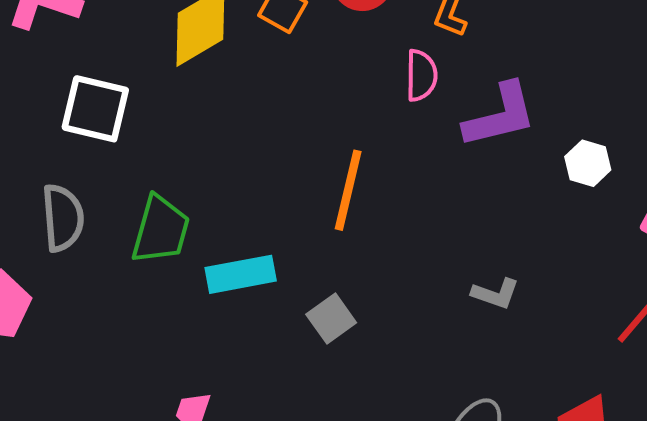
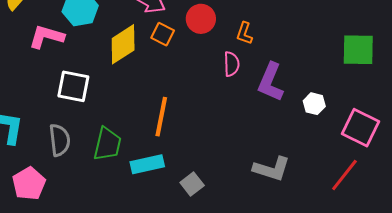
purple L-shape: (500, 115) -> (271, 82), turned 129
orange line: (348, 190) -> (161, 117), moved
gray L-shape: (495, 294) -> (272, 169), size x1.6

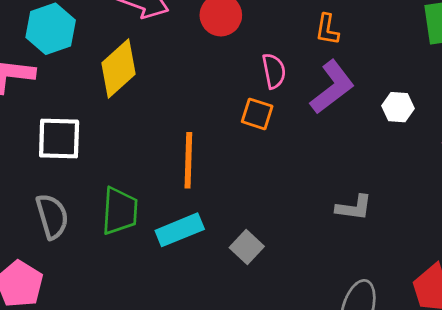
orange L-shape: (244, 33) -> (327, 29), moved
orange square: (163, 34) -> (257, 114), moved
purple L-shape: (271, 82) -> (332, 87), turned -141
gray L-shape: (272, 169) -> (354, 208), size x0.7

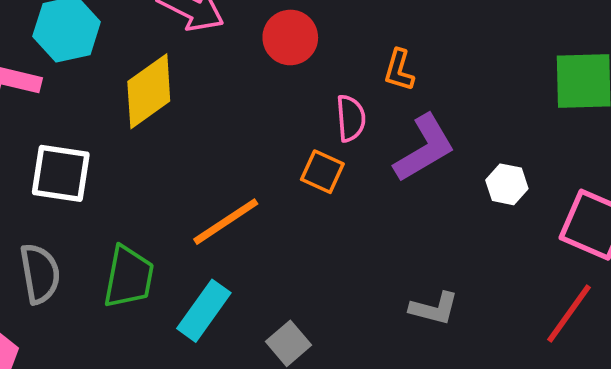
orange L-shape: (327, 29) -> (399, 70), moved
orange line: (188, 160) -> (226, 222), turned 48
cyan rectangle: (180, 230) -> (204, 311), turned -39

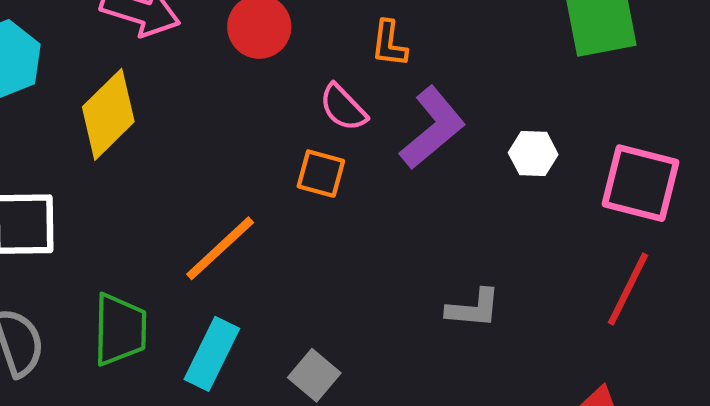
pink semicircle: (351, 118) -> (343, 107), turned 150

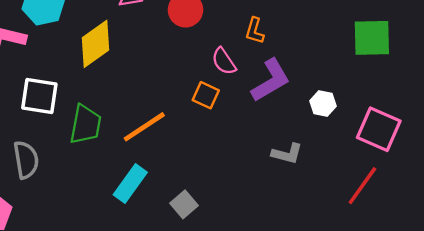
gray L-shape: (473, 308) -> (287, 154), moved
green trapezoid: (120, 330) -> (85, 124), moved

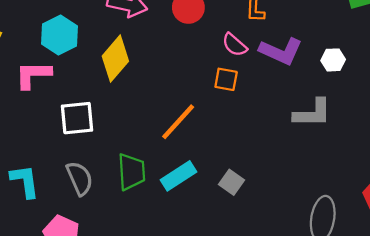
purple L-shape: (271, 80) -> (281, 51), turned 69
green trapezoid: (85, 124) -> (131, 172), moved
gray L-shape: (287, 154) -> (312, 113), size x1.4
cyan rectangle: (130, 183) -> (179, 176), turned 36

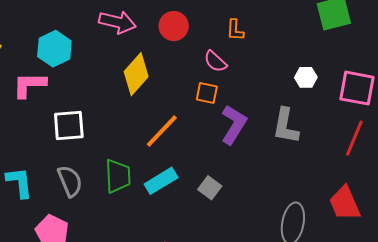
purple L-shape: (281, 51) -> (234, 124), moved, turned -84
yellow diamond: (115, 59) -> (136, 74), moved
gray L-shape: (312, 113) -> (286, 126), turned 99

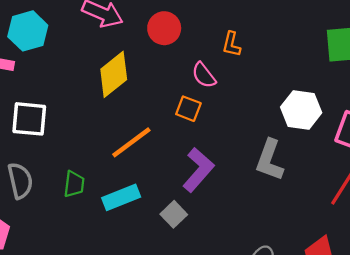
white hexagon: (306, 77) -> (301, 110), size x1.6
purple L-shape: (234, 124) -> (198, 170), moved
green trapezoid: (118, 176) -> (74, 184), size x0.7

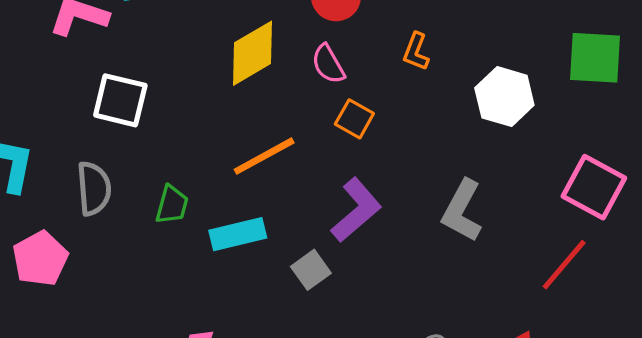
orange L-shape: (231, 44) -> (416, 52), moved
pink semicircle: (204, 75) -> (328, 64), moved
white hexagon: (301, 110) -> (504, 97), moved

